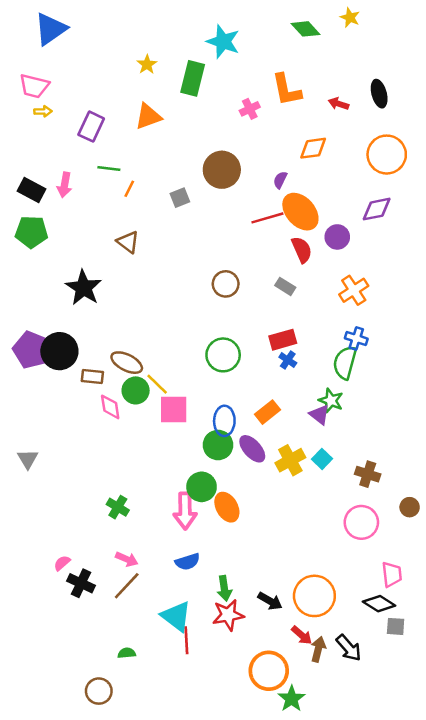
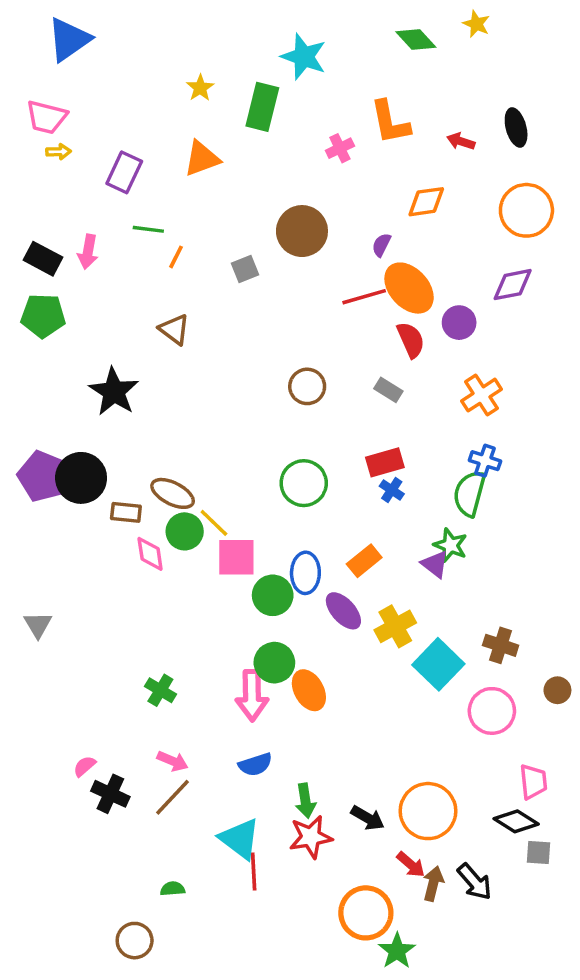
green circle: (218, 445) -> (273, 595), moved
cyan square: (322, 459) -> (438, 664), moved, size x1.8

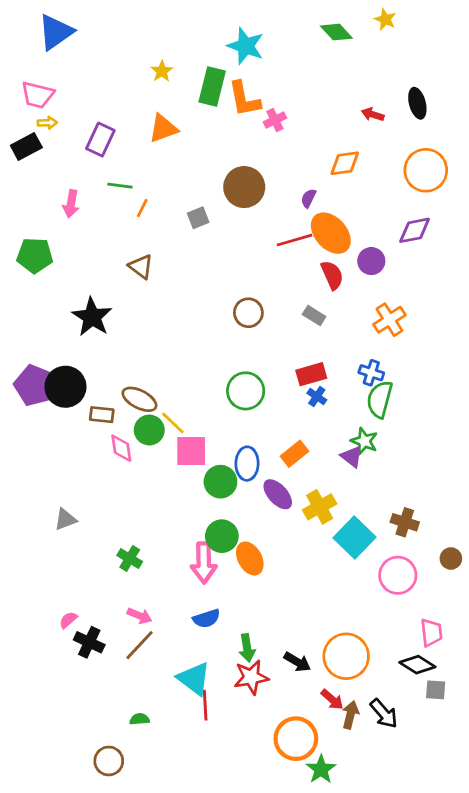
orange L-shape: (390, 122) -> (244, 99), moved
black rectangle: (43, 259) -> (26, 147), moved, turned -56
blue cross: (485, 461) -> (371, 373), moved
gray triangle: (38, 625) -> (65, 519), moved, turned 40

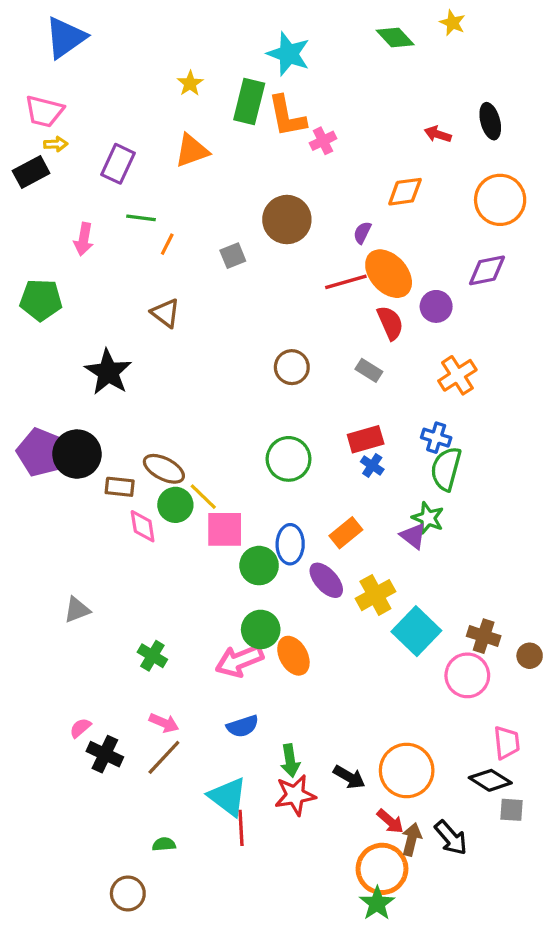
brown cross: (405, 522) -> (484, 636), moved
pink arrow: (204, 563) -> (239, 661), turned 69
orange circle: (296, 739) -> (382, 869), moved

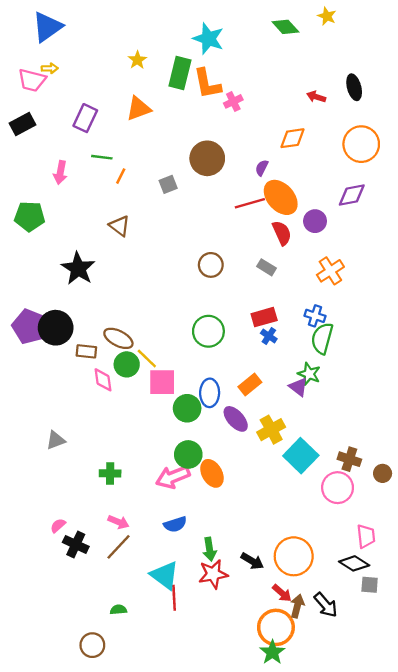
yellow arrow: (56, 144) -> (50, 68), moved
green cross: (152, 656) -> (110, 473), turned -30

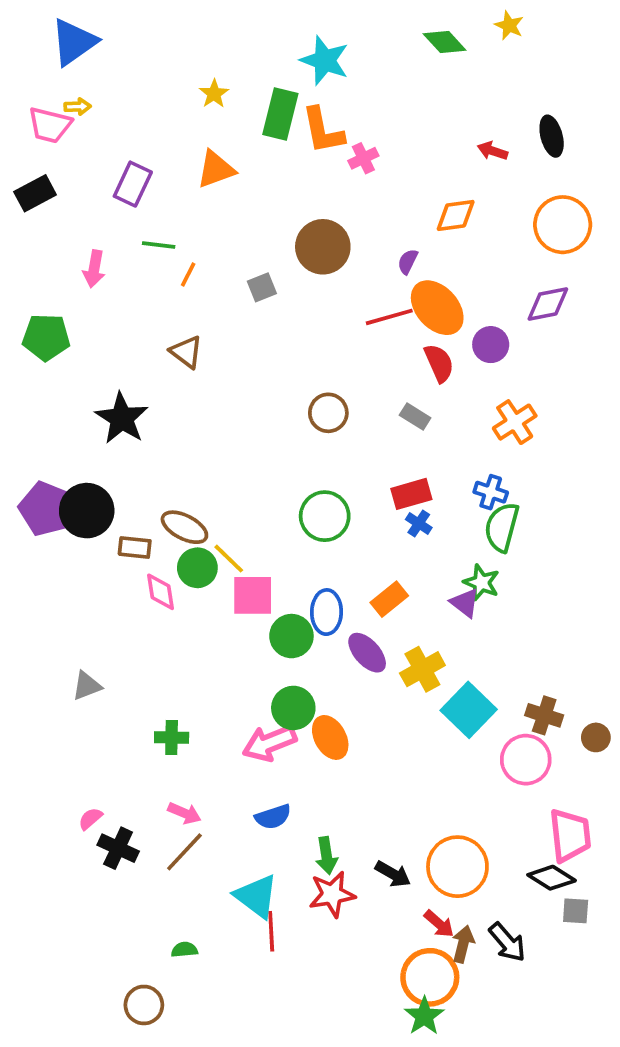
pink trapezoid: (366, 536) -> (570, 835), size x1.4

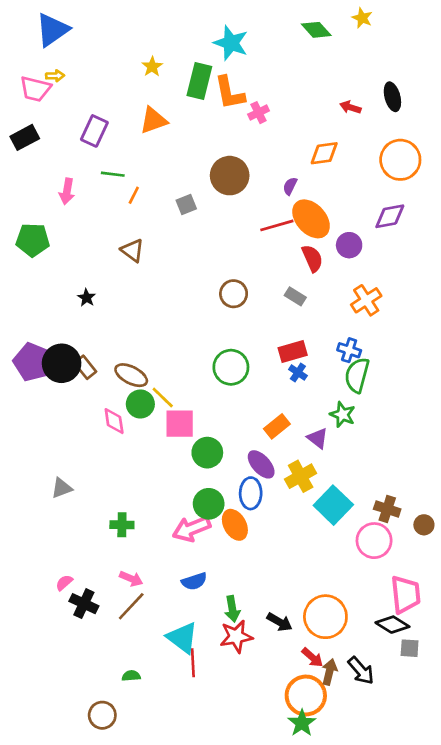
black star: (122, 418) -> (87, 298), size x0.5
brown rectangle: (135, 547) -> (85, 367), moved, turned 45
purple triangle: (465, 603) -> (318, 438), moved
blue ellipse: (327, 612) -> (251, 493), moved

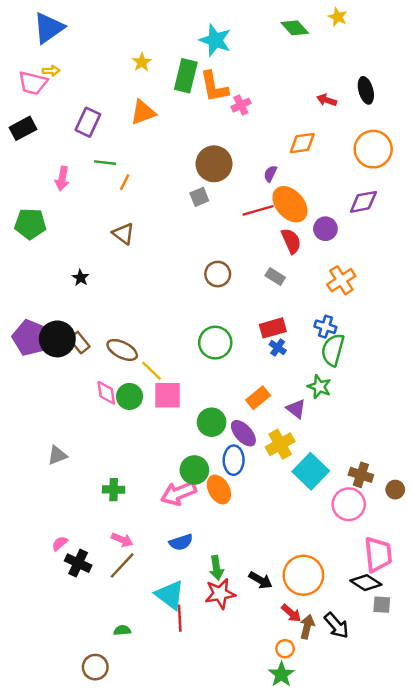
gray square: (186, 204) -> (199, 197), moved
green circle: (140, 404) -> (130, 396), moved
green circle: (207, 453) -> (212, 422), moved
orange circle: (306, 695) -> (285, 649), size x0.5

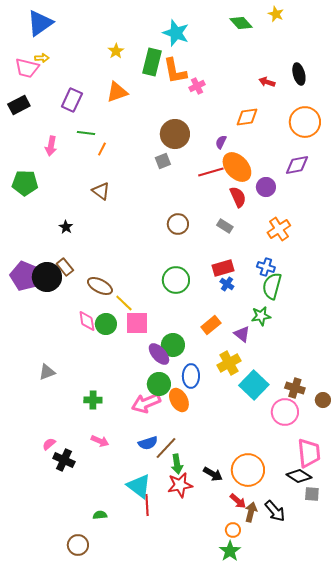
brown rectangle: (79, 343) -> (65, 267), moved
green star: (319, 387) -> (261, 316), turned -30
purple ellipse: (243, 433) -> (159, 354), moved
brown line: (122, 565) -> (166, 448), moved

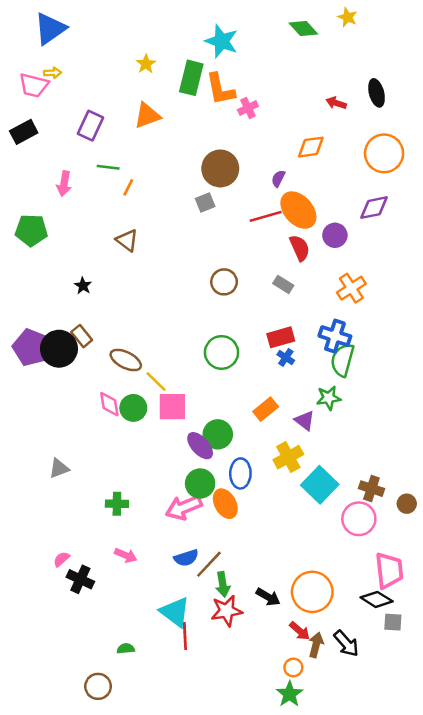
blue cross: (266, 267) -> (335, 336), size x1.4

